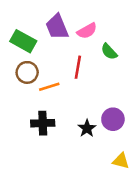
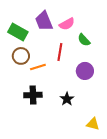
purple circle: (113, 119) -> (85, 71), moved

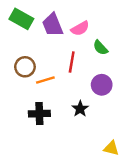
green rectangle: (18, 32) -> (21, 19), moved
black star: (67, 99) -> (80, 109), moved

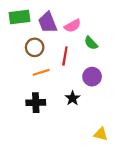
green rectangle: (21, 19) -> (19, 17), turned -36
brown circle: (25, 67) -> (35, 47), moved

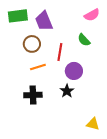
pink semicircle: (73, 26) -> (92, 15), moved
purple circle: (92, 77) -> (74, 71), moved

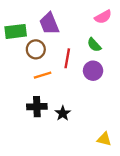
green rectangle: (18, 16) -> (16, 31), moved
purple circle: (74, 71) -> (93, 71), moved
black star: (67, 91) -> (63, 113), moved

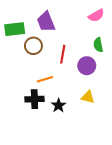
green semicircle: (94, 45) -> (98, 45), moved, turned 32
orange line: (43, 75) -> (45, 79), moved
yellow triangle: (104, 139) -> (88, 97), moved

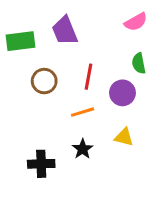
brown circle: (33, 46) -> (44, 81), moved
orange line: (45, 79) -> (83, 112), moved
black cross: (34, 99) -> (41, 164), moved

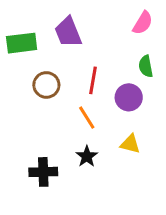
pink semicircle: (136, 22) -> (143, 23), turned -30
orange line: (83, 112) -> (87, 118), turned 75

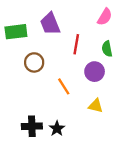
red line: (93, 80) -> (76, 44), moved
black star: (87, 156) -> (57, 129), moved

